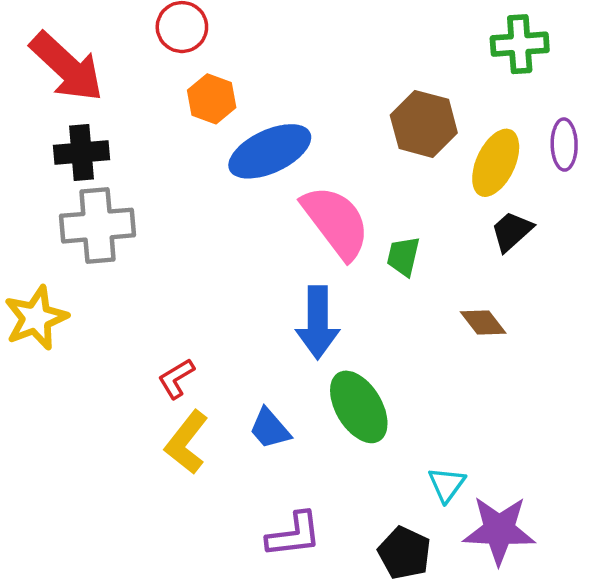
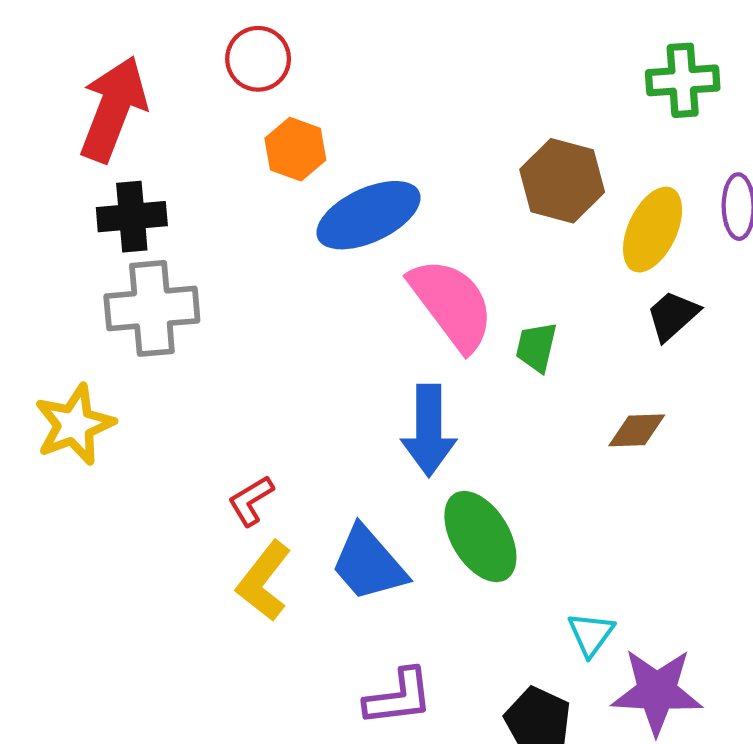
red arrow: (67, 67) -> (113, 109), turned -112
brown diamond: (483, 322) -> (637, 430), turned -54
blue trapezoid: (270, 429) -> (369, 564), size x1.5

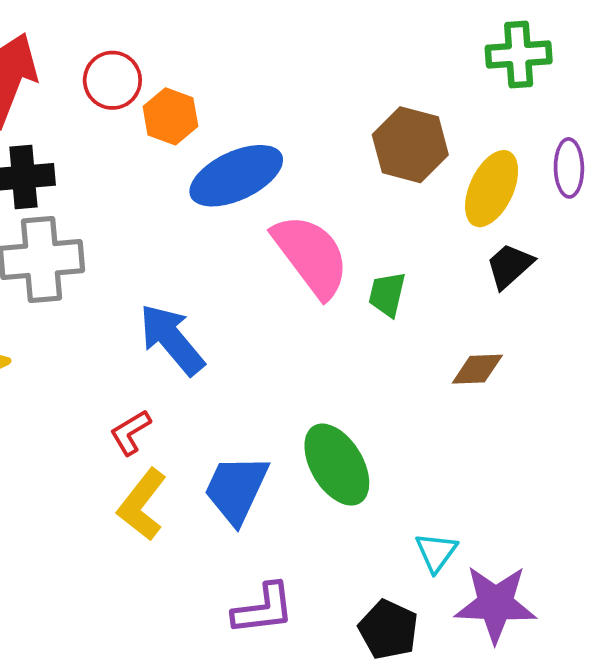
red circle: (258, 59) -> (112, 80), moved
blue arrow: (429, 430) -> (172, 339), moved, turned 140
blue trapezoid: (369, 564) -> (236, 489), turned 66

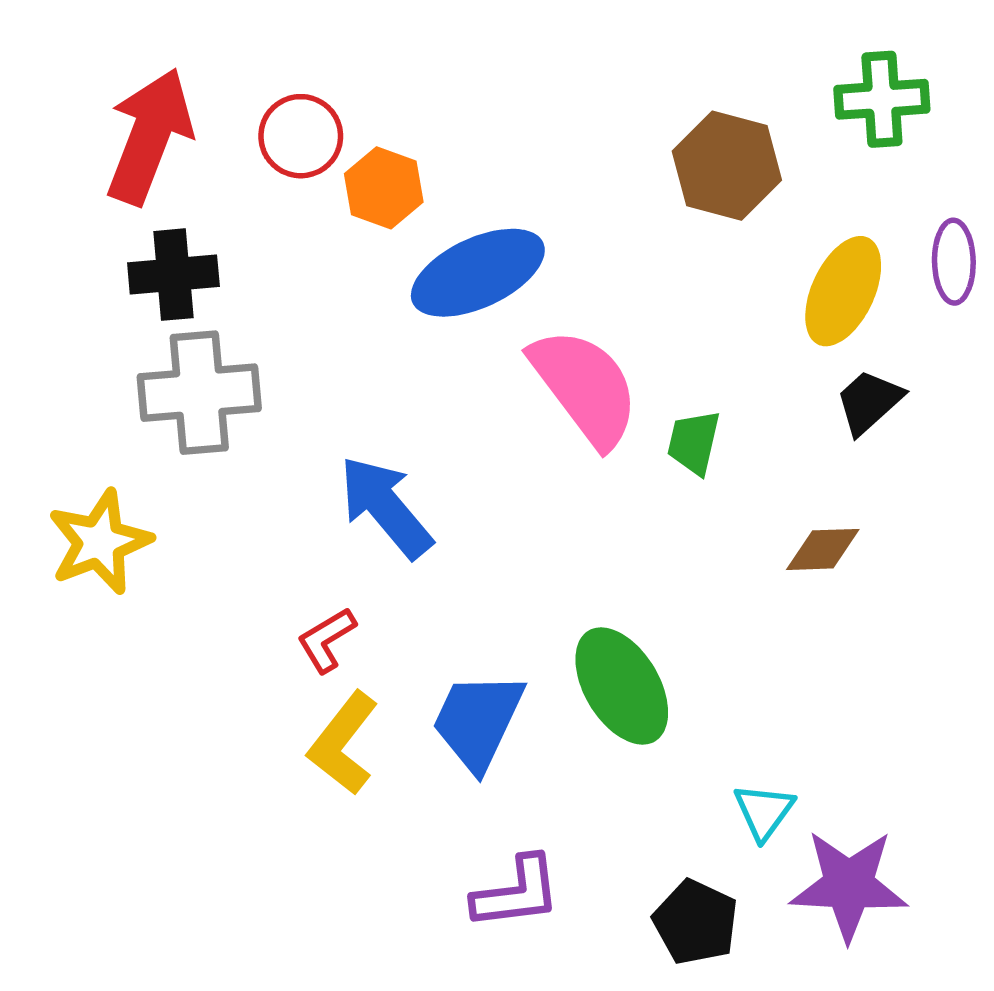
brown hexagon: (410, 145) -> (727, 166), moved

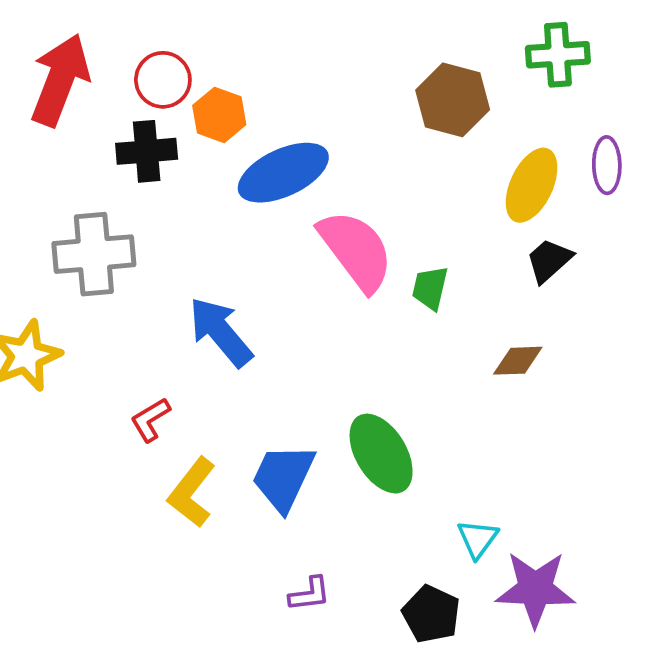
black cross: (173, 275) -> (147, 151), moved
red L-shape: (327, 640) -> (150, 420), moved
purple L-shape: (517, 893) -> (310, 594), size x0.7

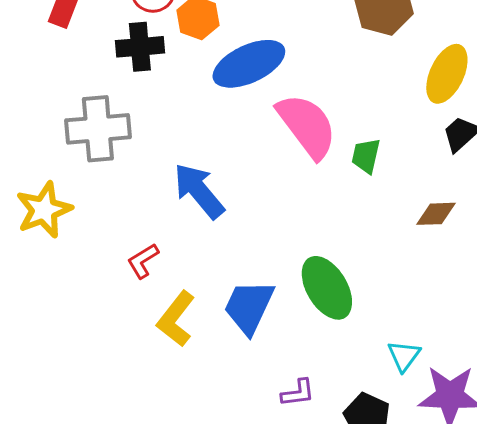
purple L-shape: (310, 594) -> (298, 393), moved

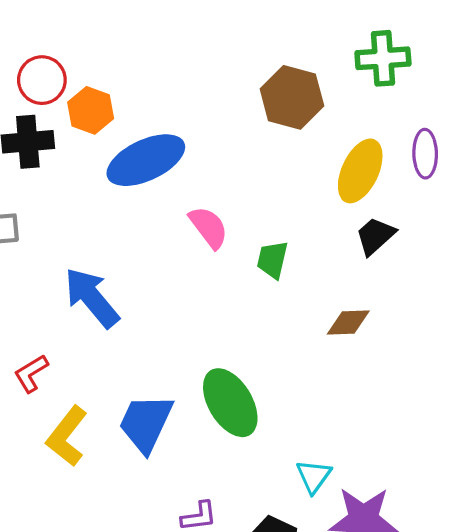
pink semicircle: (307, 126) -> (209, 227), size x0.6

